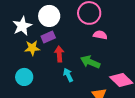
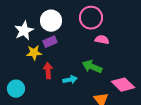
red arrow: (59, 54) -> (48, 71), moved
cyan arrow: (68, 75) -> (70, 80), turned 104
cyan circle: (24, 77) -> (16, 89), moved

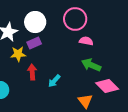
green arrow: (92, 67) -> (91, 65), moved
cyan arrow: (70, 80) -> (54, 81), turned 144

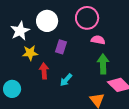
purple rectangle: (34, 43) -> (61, 47), moved, turned -48
green arrow: (91, 65) -> (103, 64), turned 66

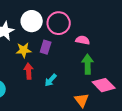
pink circle: (87, 18) -> (59, 23), moved
yellow star: (30, 53) -> (24, 50), moved

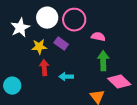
purple rectangle: (46, 47) -> (61, 44), turned -72
cyan arrow: (51, 80) -> (66, 77), turned 48

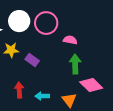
purple rectangle: (61, 44) -> (32, 60), moved
red arrow: (44, 68) -> (19, 90), moved
cyan arrow: (66, 77) -> (42, 96), moved

